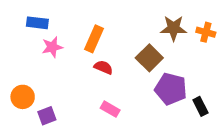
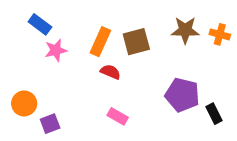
blue rectangle: (37, 23) -> (40, 24), turned 30
brown square: (149, 58) -> (136, 42), moved, turned 30

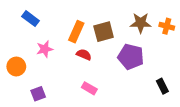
pink star: (56, 50) -> (45, 49), moved
purple pentagon: (182, 95) -> (131, 57), moved
orange circle: (24, 103) -> (16, 67), moved

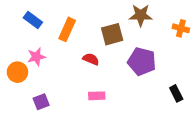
brown star: (141, 23) -> (141, 15), moved
orange rectangle: (76, 32) -> (67, 29), moved
pink star: (45, 49) -> (36, 57), moved
pink rectangle: (89, 88) -> (97, 96), turned -32

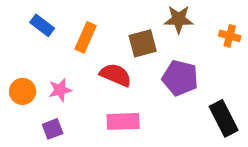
pink star: (36, 57) -> (60, 90), moved
red semicircle: (91, 59) -> (116, 75), size x1.5
black rectangle: (176, 93) -> (224, 118), size x1.6
pink rectangle: (97, 96) -> (123, 121), size x1.5

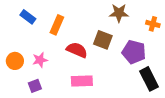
brown square: (143, 43) -> (103, 40), moved, turned 36
purple pentagon: (180, 78) -> (134, 52), moved

